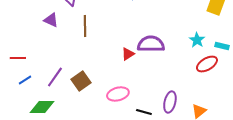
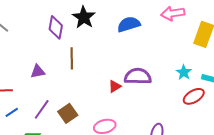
purple triangle: (51, 20) -> (38, 71), moved, turned -35

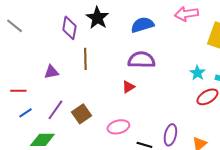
purple semicircle: (138, 76) -> (141, 60), moved

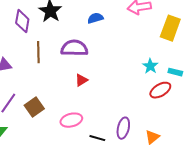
blue semicircle: (142, 25) -> (95, 18), size x0.7
purple semicircle: (141, 60) -> (74, 48), moved

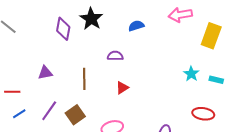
purple semicircle: (74, 48) -> (115, 56), size x0.6
brown line: (38, 52) -> (84, 79), moved
red ellipse: (160, 90) -> (203, 114), moved, turned 40

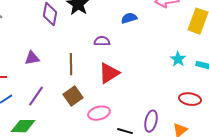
blue semicircle: (136, 26) -> (129, 18), moved
red triangle: (122, 88) -> (109, 73), size x1.6
brown square: (75, 115) -> (73, 96), moved

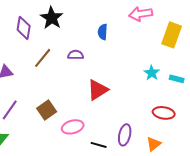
blue semicircle: (129, 18) -> (103, 32), turned -70
brown line: (71, 64) -> (43, 58), moved, turned 40
red triangle: (109, 73) -> (98, 90), moved

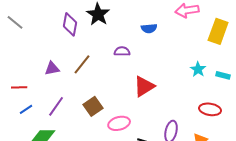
blue semicircle: (103, 32) -> (149, 28), turned -98
brown line: (43, 58) -> (82, 64), moved

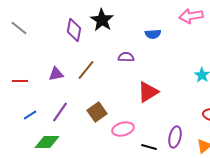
red line: (19, 87) -> (20, 81), moved

